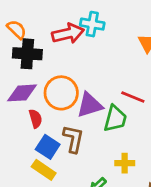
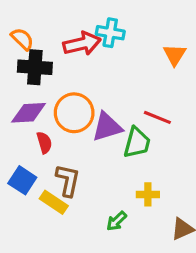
brown L-shape: (73, 139) -> (68, 180), moved
blue square: (48, 147) -> (22, 180), moved

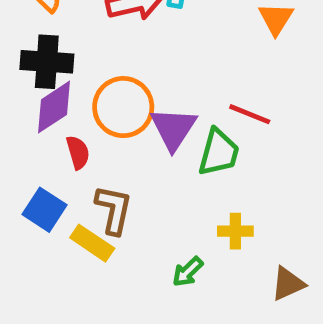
black cross: (35, 67) -> (47, 62), moved
purple diamond: (29, 113) -> (54, 107), turned -30
purple triangle: (107, 127) -> (173, 129), turned -40

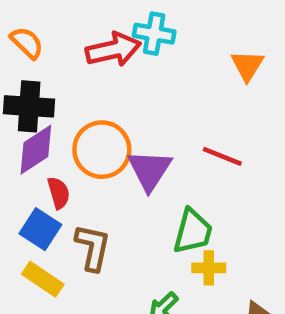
green trapezoid: (219, 152) -> (193, 231), moved
blue square: (44, 210) -> (40, 229), moved
yellow rectangle: (92, 243) -> (43, 279), moved

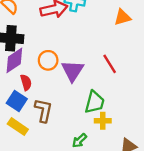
orange triangle: (247, 65) -> (122, 17), turned 42
orange circle: (102, 150) -> (48, 60), size x0.7
red line: (222, 156) -> (110, 64), turned 36

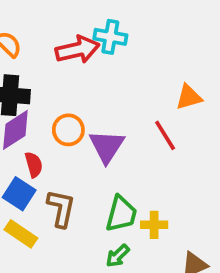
orange triangle: (122, 17) -> (189, 97), moved
green trapezoid: (95, 102) -> (121, 214), moved

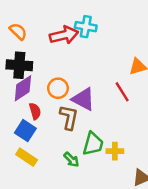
purple triangle: (107, 146) -> (83, 99), turned -35
brown L-shape: (61, 208) -> (69, 117), moved
green arrow: (118, 256) -> (71, 160), moved, turned -91

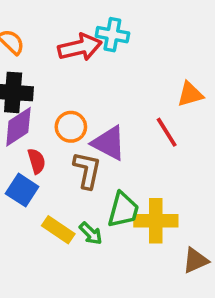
yellow cross: (115, 151) -> (156, 221), size x1.6
yellow rectangle: (27, 157) -> (58, 230), moved

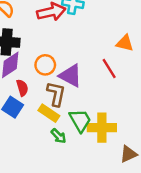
orange triangle: (190, 94) -> (125, 43), turned 30
green trapezoid: (123, 210) -> (80, 120), turned -45
yellow rectangle: (58, 230) -> (49, 113), moved

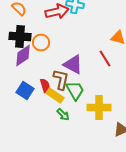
orange circle: (45, 65) -> (41, 42), moved
red semicircle: (22, 88) -> (45, 86), moved
green trapezoid: (80, 120) -> (75, 90), moved

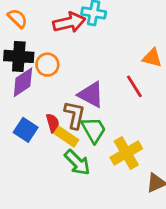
yellow cross: (99, 108) -> (126, 153), turned -30
green arrow: (63, 114) -> (77, 162), size x1.5

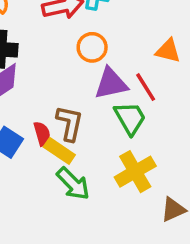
orange circle: (47, 65) -> (92, 47), moved
purple triangle: (91, 95) -> (111, 84), moved, turned -40
green trapezoid: (94, 130) -> (130, 118), moved

